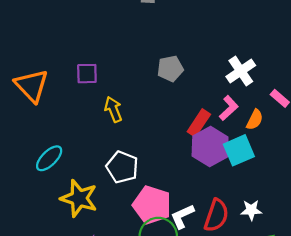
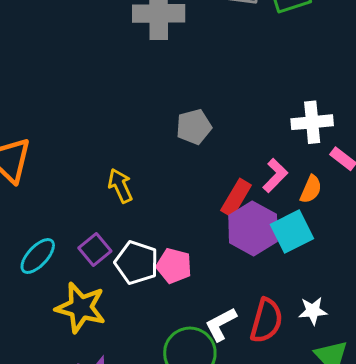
white cross: (241, 71) -> (312, 122), moved, turned 32
purple square: (87, 74) -> (95, 249), moved, turned -35
pink pentagon: (152, 205) -> (174, 266), moved, size x0.7

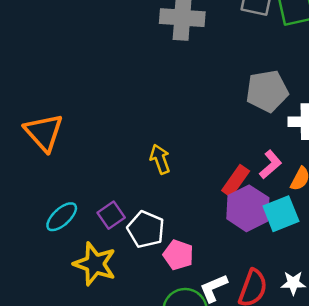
gray pentagon: (194, 127) -> (267, 91), moved, size x1.4
yellow arrow: (120, 186) -> (160, 159), moved
pink pentagon: (174, 266) -> (178, 255), moved

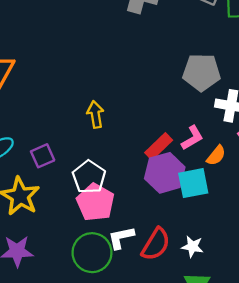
white pentagon: (146, 229) -> (89, 177), moved
pink pentagon: (178, 255) -> (95, 202), size x1.4

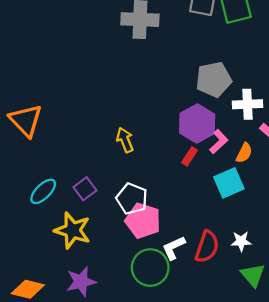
red rectangle: (159, 146) -> (189, 156), size x0.7
purple hexagon: (165, 173) -> (197, 124), moved

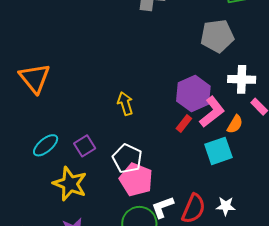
gray pentagon: (214, 79) -> (217, 36), moved
pink L-shape: (219, 142) -> (212, 112), size x1.4

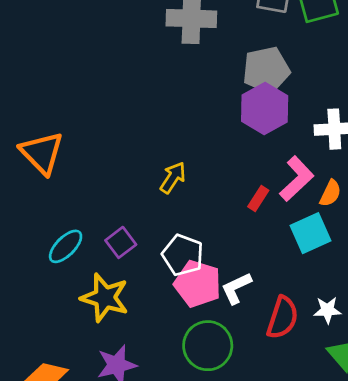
gray pentagon: (217, 36) -> (266, 70), moved
purple hexagon: (193, 94) -> (265, 108), moved
yellow arrow: (125, 104) -> (173, 178), turned 55
white L-shape: (163, 207) -> (236, 288), moved

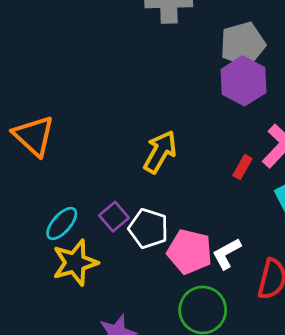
yellow arrow: (173, 178) -> (160, 152), size x1.4
white pentagon: (183, 255) -> (148, 228), moved
yellow star: (105, 298) -> (75, 263), moved, turned -30

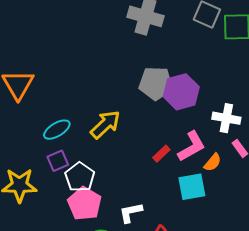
gray pentagon: (243, 44) -> (156, 83), moved
cyan ellipse: (62, 224) -> (57, 130), moved
pink pentagon: (190, 252) -> (85, 204), moved

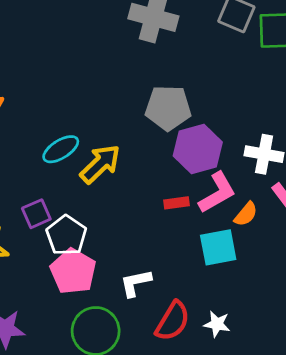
purple hexagon: (181, 92) -> (198, 149), moved
cyan ellipse: (57, 130) -> (61, 149), moved
red rectangle: (161, 154) -> (176, 203), turned 36

